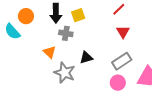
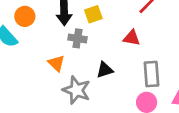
red triangle: (123, 32) -> (132, 38), moved, turned -48
gray rectangle: (122, 61) -> (151, 74), turned -60

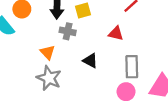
black triangle: (105, 70) -> (90, 61), turned 42
gray star: (76, 90) -> (49, 78), moved

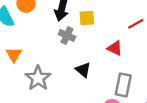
orange triangle: (48, 52) -> (14, 55), moved

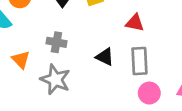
gray cross: (67, 35) -> (56, 42), moved
gray rectangle: (123, 85) -> (139, 61), moved

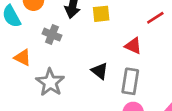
gray cross: (56, 42) -> (52, 35), moved
orange triangle: (21, 60) -> (23, 58), turned -30

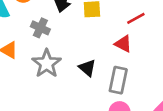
red line: (155, 18) -> (136, 18), moved
gray star: (50, 82) -> (47, 63), moved

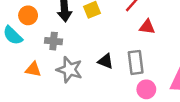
red triangle: (123, 44) -> (147, 27), moved

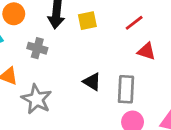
gray star: (69, 70) -> (37, 99), moved

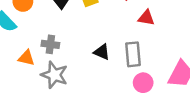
gray cross: (37, 48) -> (50, 44), moved

